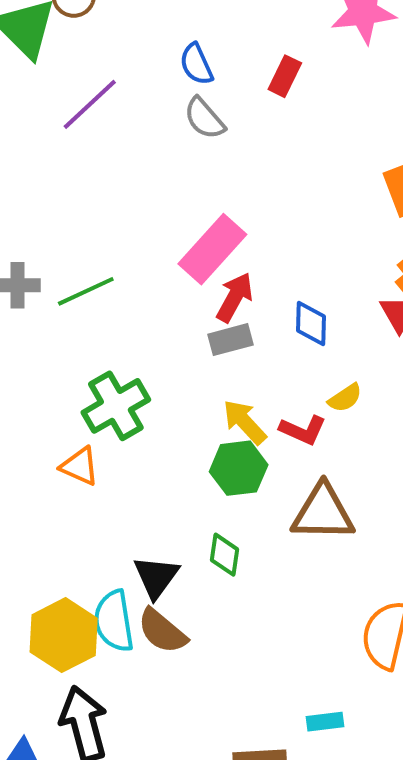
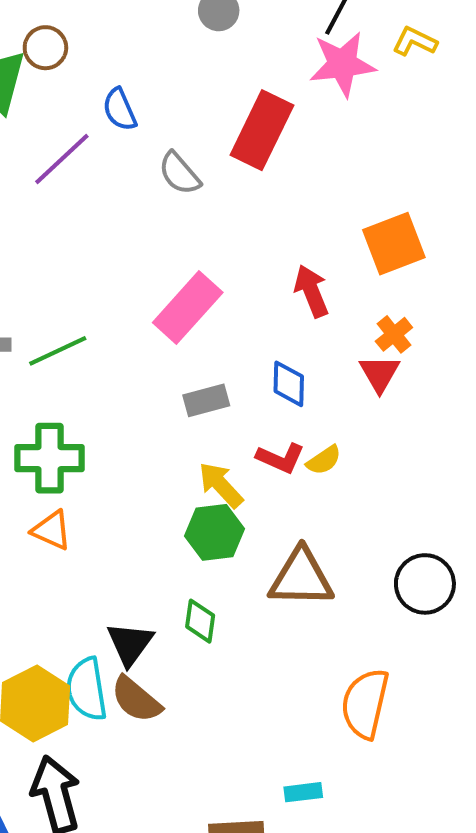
blue semicircle: (196, 64) -> (120, 110), moved
red rectangle: (285, 76) -> (262, 130), size x1.8
red arrow: (235, 297) -> (311, 291), moved, turned -51
green cross: (116, 406) -> (50, 458), moved, turned 30
red L-shape: (303, 430) -> (281, 458), moved

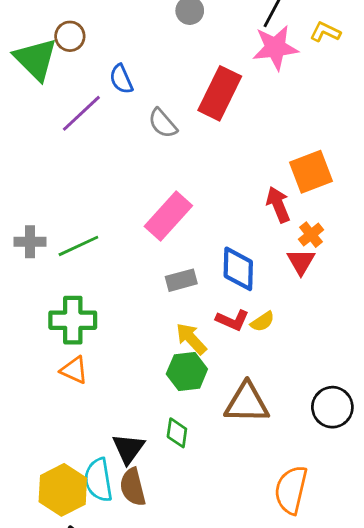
red arrow: (311, 291) -> (278, 205), moved
blue diamond: (289, 384) -> (238, 269), size x1.4
brown semicircle: (136, 699) -> (133, 487), turned 36

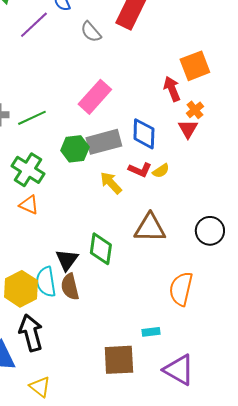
gray rectangle: (181, 280) -> (104, 142), size x1.6
green cross: (73, 320) -> (28, 170), turned 32
green hexagon: (187, 371) -> (75, 149), moved
green diamond: (177, 433) -> (101, 249), size x1.5

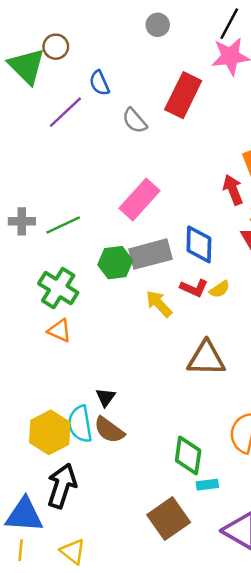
green diamond: (101, 249) -> (188, 455), moved
black triangle: (67, 260) -> (106, 397), size x0.7
brown semicircle: (70, 287) -> (109, 430), turned -40
black arrow: (31, 333) -> (62, 486), turned 33
brown square: (119, 360) -> (169, 519), turned -32

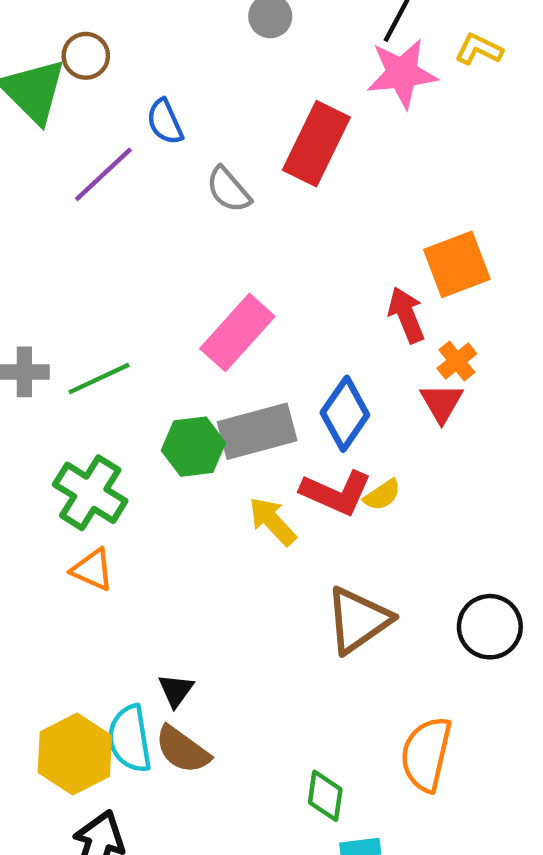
blue diamond: (199, 244) -> (345, 414), turned 33
red L-shape: (194, 288) -> (336, 493), size x1.4
brown triangle: (206, 358) -> (358, 620), turned -36
green diamond: (188, 455) -> (325, 796), size x0.7

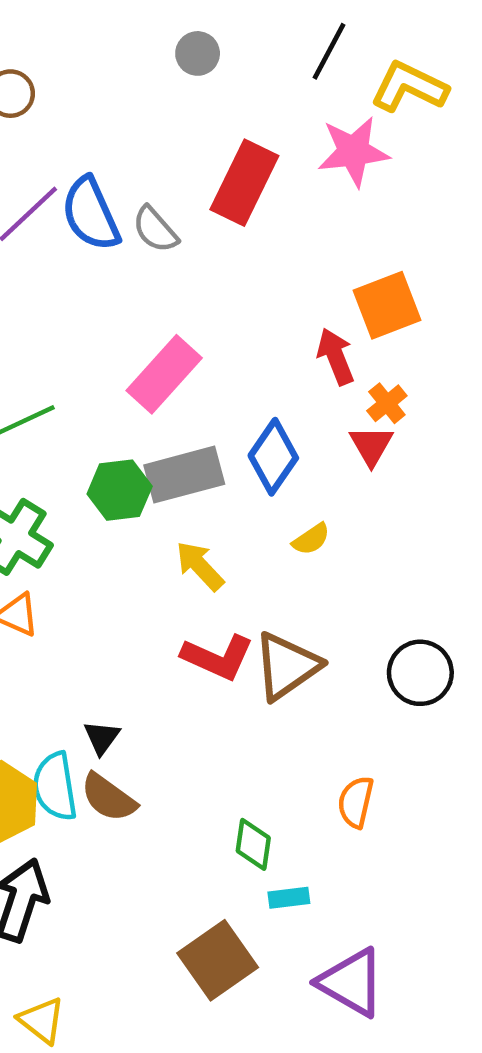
yellow L-shape: (479, 49) -> (409, 87), size x1.6
pink star: (402, 73) -> (354, 151), moved
blue semicircle: (165, 122) -> (91, 214), moved, size x1.6
red L-shape: (336, 493) -> (218, 657), moved
orange semicircle: (426, 754) -> (356, 802), size x0.7

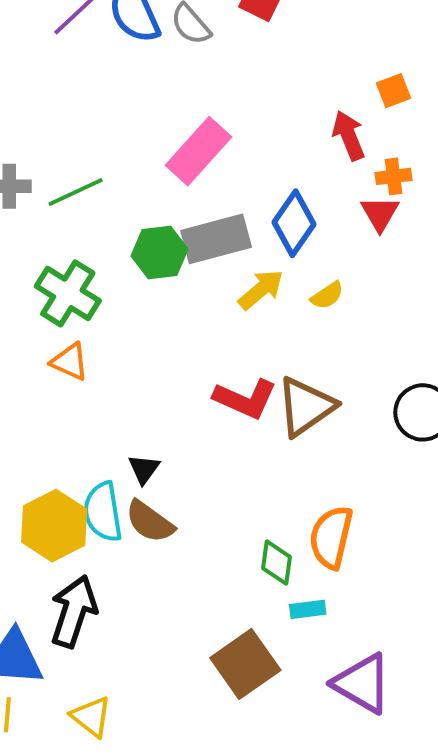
orange square: (387, 305) -> (394, 91), size x0.6
orange cross: (387, 403) -> (394, 176), turned 32
yellow arrow: (200, 566) -> (261, 290), moved, turned 93
orange semicircle: (356, 802) -> (331, 537), moved, size x1.4

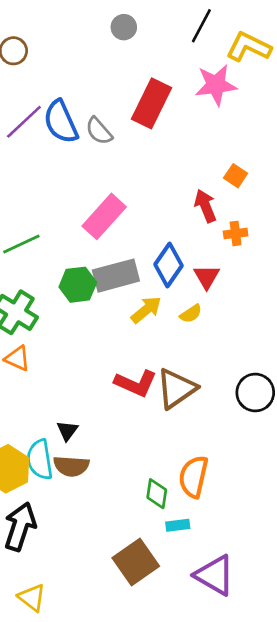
orange square: (394, 91) -> (236, 176), turned -35
red triangle: (380, 213) -> (207, 277), moved
brown semicircle: (150, 522) -> (71, 466), turned -32

